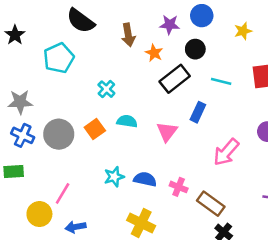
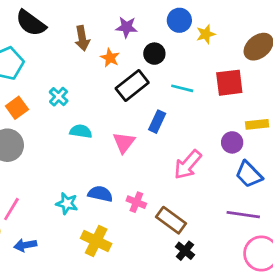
blue circle: (202, 16) -> (179, 20), moved
orange square: (95, 129) -> (17, 108), moved
cyan star: (114, 177) -> (67, 204), moved, turned 30

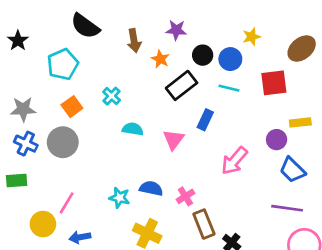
blue circle: (179, 20) -> (230, 59), moved
pink cross: (136, 202) -> (185, 196), turned 36
brown rectangle: (171, 220) -> (204, 224), moved, turned 32

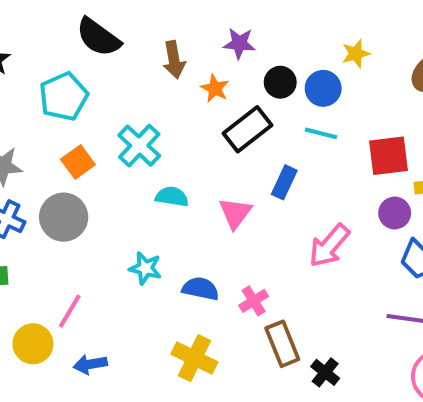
red square: (274, 83) -> (389, 156), moved
cyan cross: (112, 96) -> (139, 146), size x1.5
cyan star: (119, 198) -> (145, 268), moved

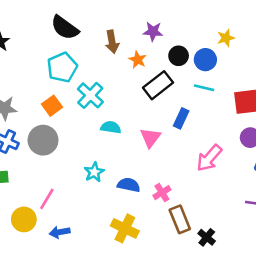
cyan pentagon: (64, 97) -> (62, 67), moved
cyan star: (145, 268) -> (94, 172), turned 30

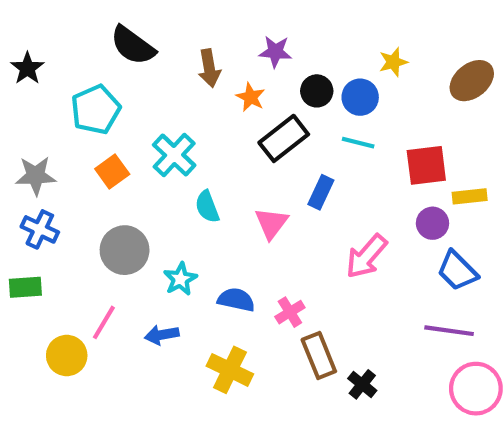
cyan pentagon: (62, 67) -> (96, 110), moved
cyan semicircle: (111, 127) -> (207, 207), turned -120
gray circle: (43, 140) -> (125, 250), moved
blue arrow: (60, 232) -> (162, 335), moved

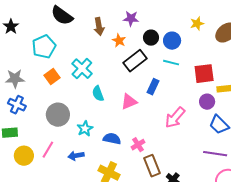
yellow star: (393, 62) -> (197, 24), moved
pink triangle: (271, 223) -> (129, 102), turned 30
yellow circle: (67, 355) -> (24, 156), moved

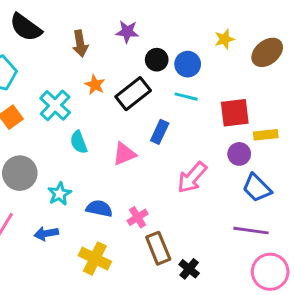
orange star: (119, 41) -> (95, 85), moved

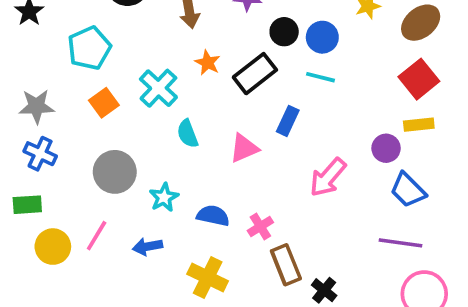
red square: (235, 113) -> (419, 79), moved, turned -32

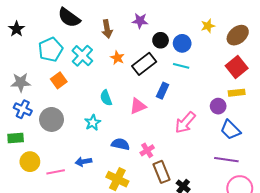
cyan cross: (158, 88) -> (82, 56), moved
gray circle: (115, 172) -> (52, 119), moved
cyan star: (164, 197) -> (93, 123), moved
pink line: (97, 236) -> (56, 172), moved, turned 48

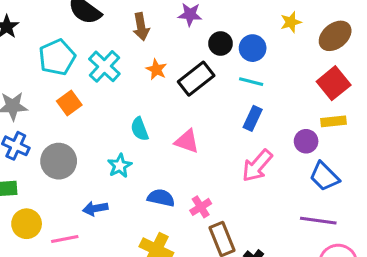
blue rectangle: (163, 91) -> (253, 118), moved
pink triangle: (138, 106) -> (187, 141), turned 42
blue arrow: (83, 162) -> (95, 208), moved

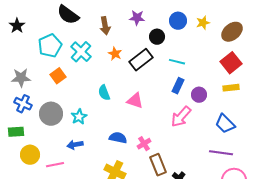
blue circle: (253, 48) -> (178, 21), moved
purple circle: (306, 141) -> (199, 95), moved
cyan star: (120, 166) -> (79, 117), moved

